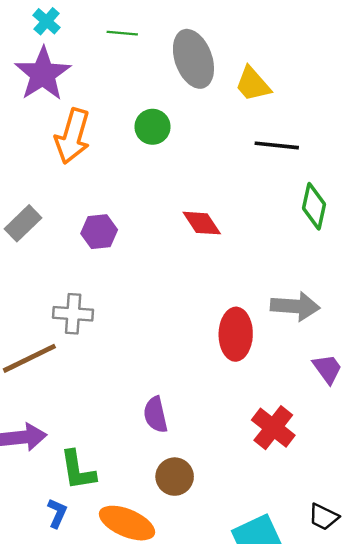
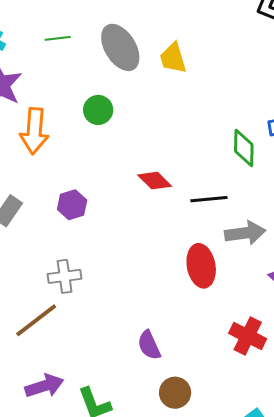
yellow trapezoid: (253, 84) -> (173, 58), turned 36
black line: (277, 145) -> (209, 199), moved

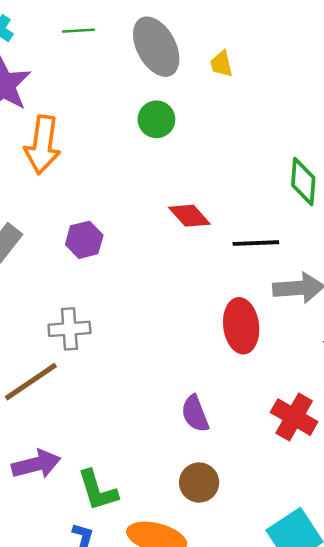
yellow trapezoid: (173, 58) -> (221, 64), size x0.7
green circle: (98, 110) -> (156, 119), moved
purple semicircle: (149, 345) -> (195, 414), moved

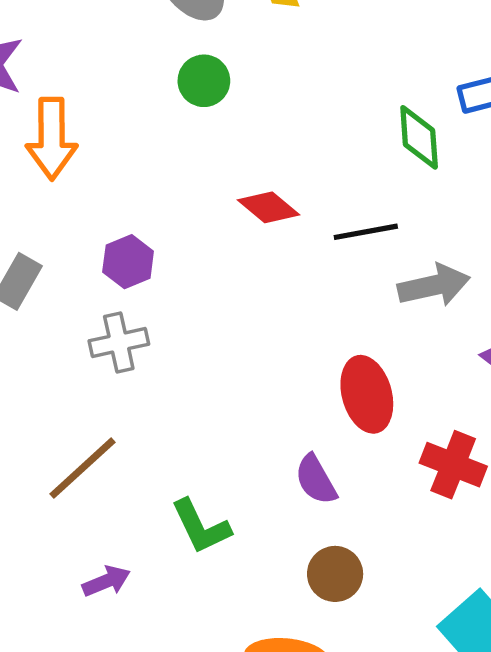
red ellipse: (241, 326) -> (367, 394), moved
gray cross: (69, 329) -> (119, 343), moved
purple arrow: (36, 464) -> (106, 581), size x0.7
green L-shape: (98, 490) -> (201, 527), moved

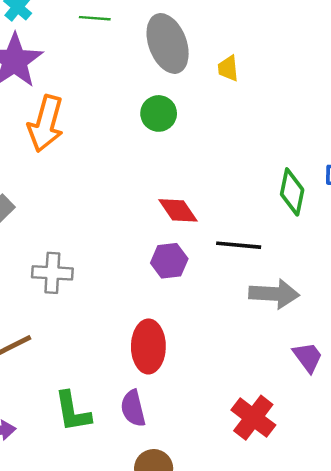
purple hexagon: (128, 262) -> (169, 261), moved
red ellipse: (367, 394) -> (148, 346), moved
purple semicircle: (316, 480) -> (133, 408), moved

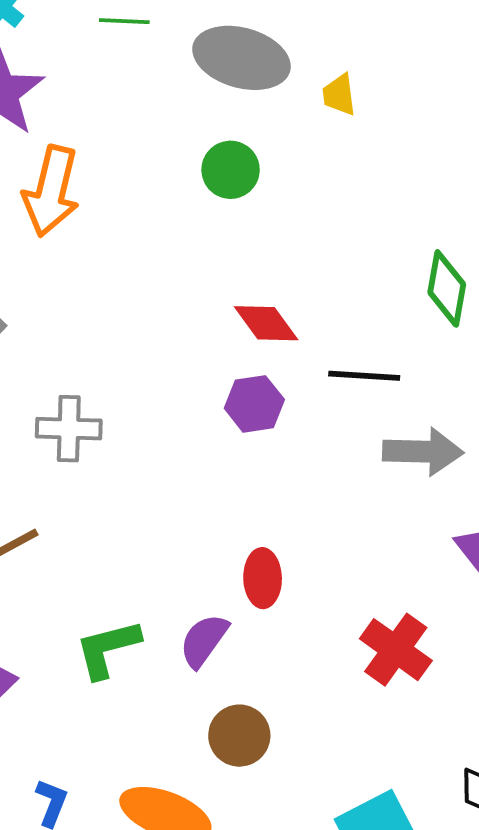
gray ellipse: (168, 43) -> (241, 58), turned -52
red ellipse: (148, 346) -> (263, 578), moved, size x0.7
purple semicircle: (133, 408) -> (204, 641), turned 51
green L-shape: (73, 412) -> (108, 649), turned 87

